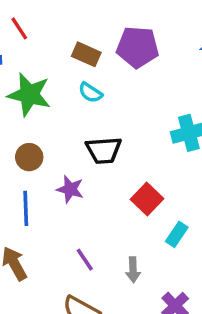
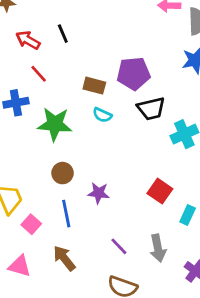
black trapezoid: (104, 150) -> (151, 109), moved
gray arrow: (133, 270) -> (158, 248), size x1.4

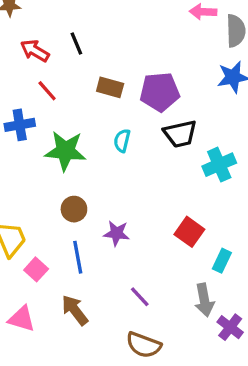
brown rectangle: (94, 86) -> (110, 87), moved
cyan semicircle: (102, 115) -> (122, 141), turned 78
gray arrow: (158, 248) -> (204, 300), moved

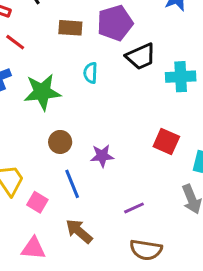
cyan cross: (219, 165) -> (181, 77), turned 32
purple line: (140, 297) -> (134, 208), turned -60

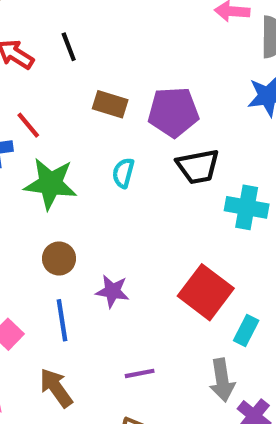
red line: (15, 42) -> (28, 125), moved
red square: (166, 141) -> (206, 292), size x1.4

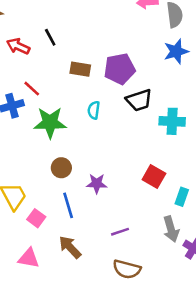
red square: (206, 292) -> (154, 177), size x0.7

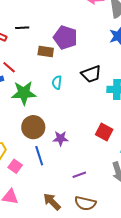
black line: (50, 37) -> (22, 28), turned -64
purple pentagon: (120, 69) -> (65, 37), moved, turned 30
brown circle: (61, 168) -> (33, 127), size x1.5
brown arrow: (70, 247) -> (52, 202), moved

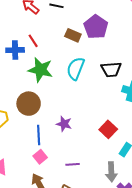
cyan semicircle: (57, 83) -> (75, 68), size x1.6
brown circle: (33, 127) -> (29, 104), moved
pink square: (15, 166) -> (40, 157), moved

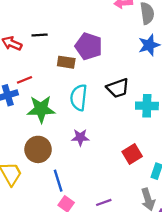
red line: (33, 41) -> (24, 80), turned -64
purple star: (64, 124) -> (80, 137), moved
red square: (108, 129) -> (132, 154), turned 30

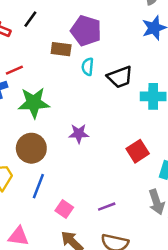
black line: (40, 35) -> (30, 19), turned -49
cyan semicircle: (79, 98) -> (88, 67), moved, size x0.6
blue line: (58, 181) -> (38, 186), moved, turned 40

